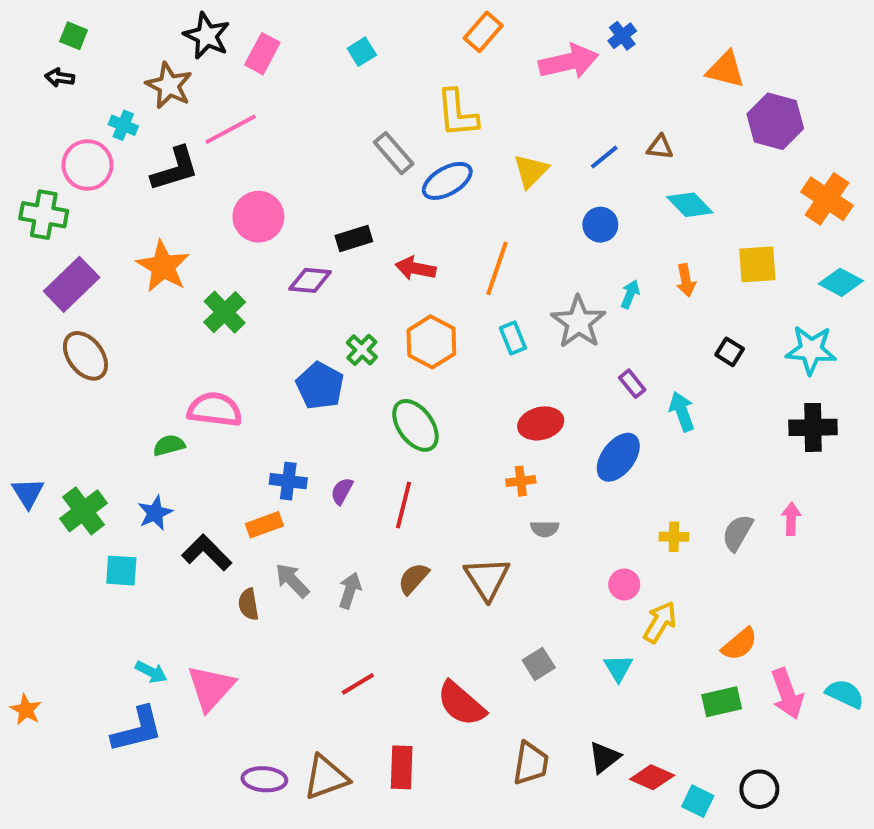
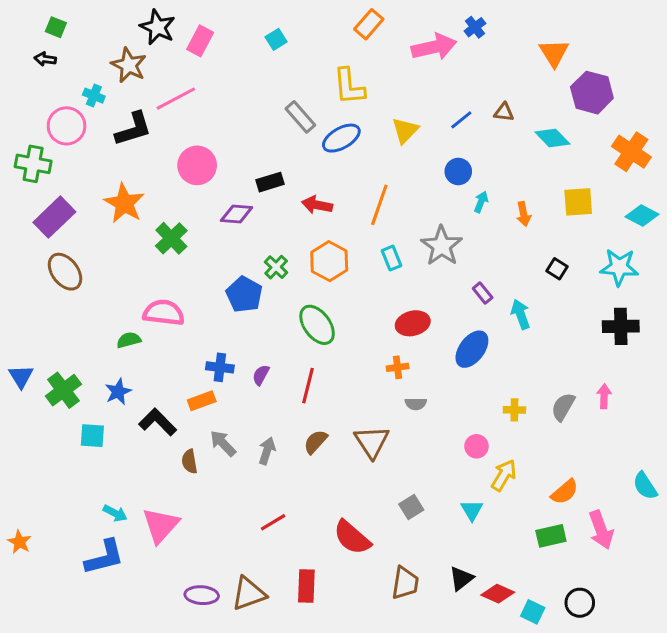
orange triangle: (726, 70) -> (554, 53), turned 44
cyan diamond: (690, 205) -> (552, 138), moved
cyan arrow: (630, 294) -> (481, 202), moved
cyan semicircle: (845, 694) -> (645, 486), moved, turned -148

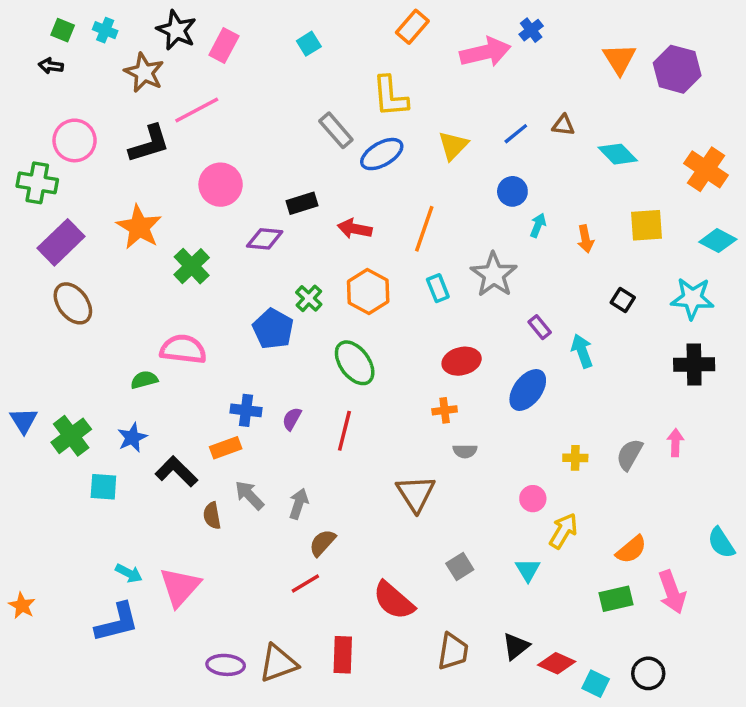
purple hexagon: (592, 93) -> (677, 69), moved
cyan cross: (94, 96) -> (105, 30), moved
brown semicircle: (316, 442) -> (322, 543), moved

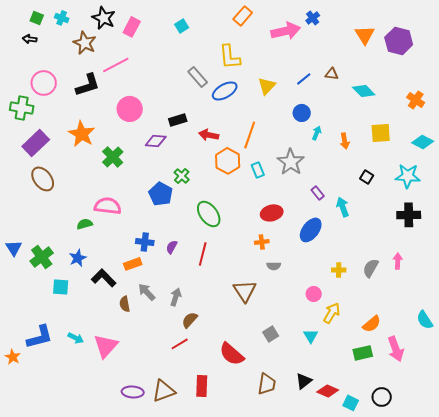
orange cross: (706, 169) -> (416, 100), size x0.7
orange hexagon: (368, 292) -> (228, 161), moved
blue L-shape: (117, 623) -> (40, 337), moved

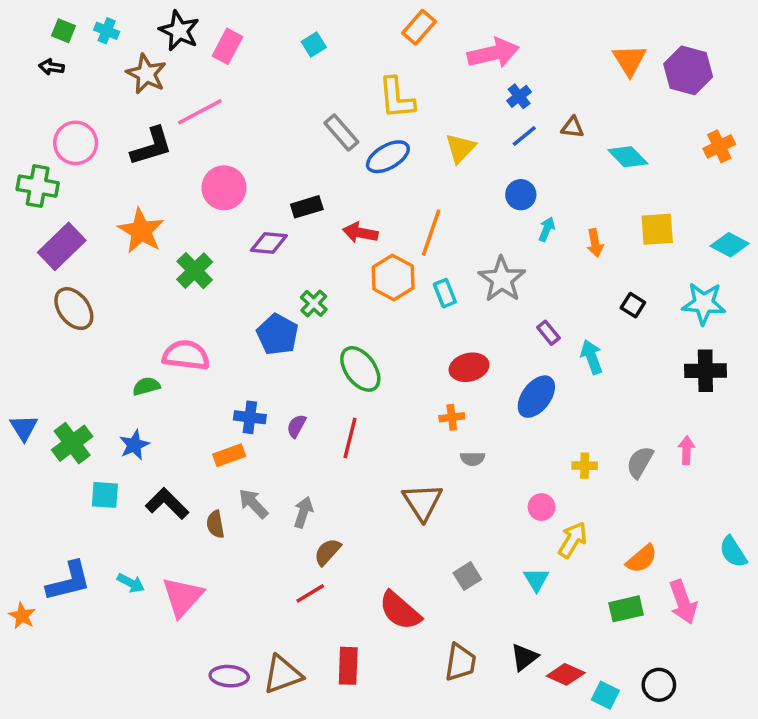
blue cross: (313, 18) -> (519, 96), moved
orange cross: (416, 100) -> (719, 146), moved, turned 30
black L-shape: (104, 278) -> (167, 504), moved

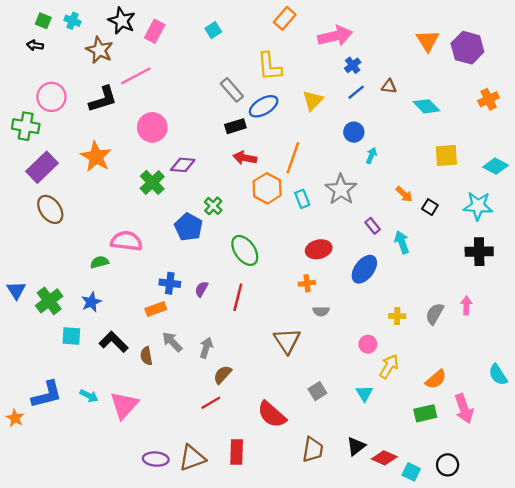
black rectangle: (307, 207) -> (235, 126), moved
orange arrow: (595, 243) -> (404, 194), moved, turned -36
green cross: (195, 271) -> (152, 182), moved

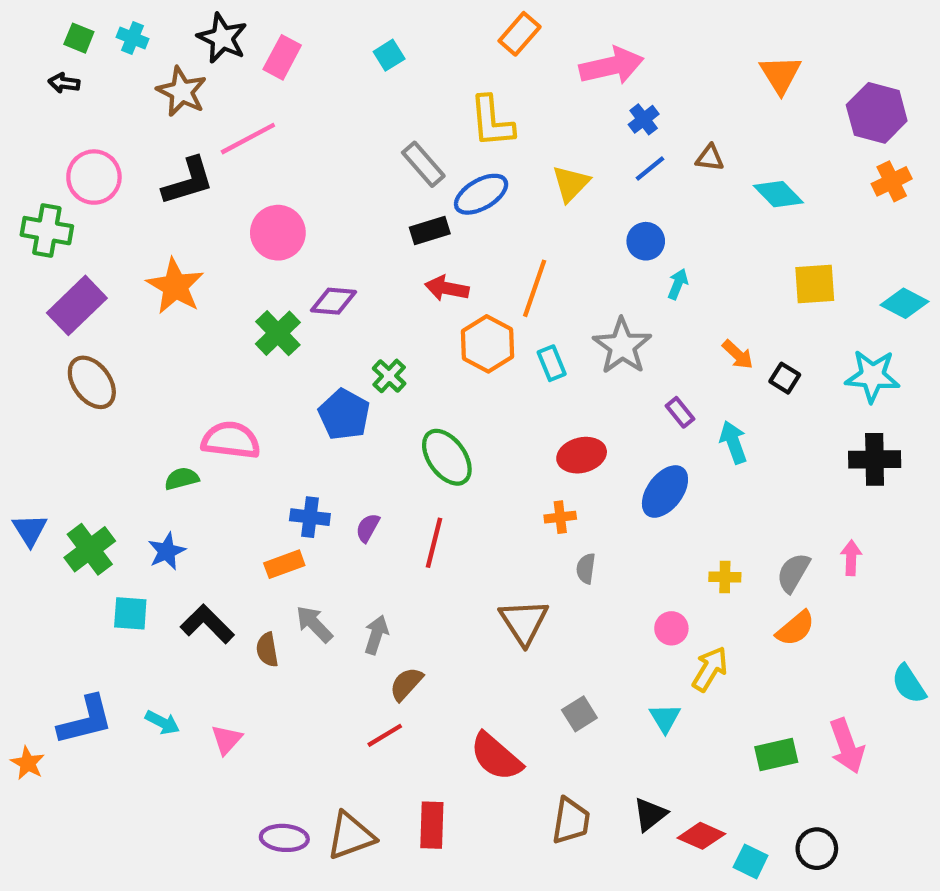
purple hexagon: (467, 48) -> (877, 113), moved
gray semicircle: (321, 311) -> (586, 568), turned 98
orange semicircle: (436, 379) -> (795, 628), moved
pink triangle: (124, 405) -> (227, 740), size x0.6

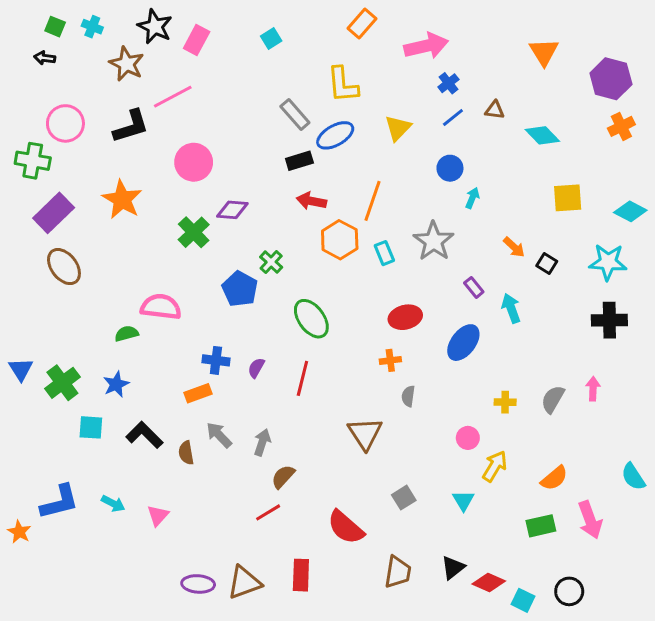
orange semicircle: (795, 628) -> (554, 478), moved

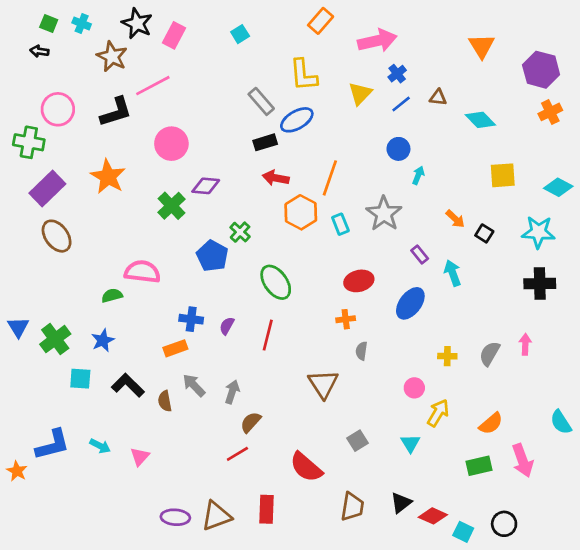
yellow triangle: (398, 128) -> (360, 93), moved

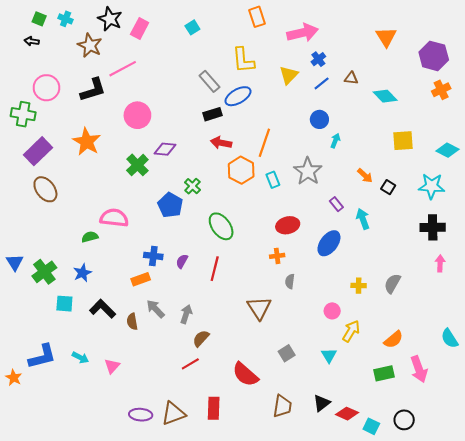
orange rectangle: (321, 21) -> (257, 17), turned -60
pink arrow: (525, 344) -> (440, 263), moved

